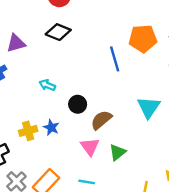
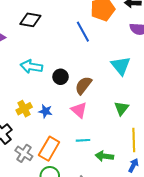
cyan arrow: (47, 85) -> (31, 67), size x1.5
blue star: (51, 127) -> (46, 111), moved
green triangle: (118, 152) -> (122, 108), moved

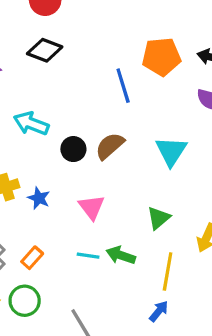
brown semicircle: (83, 85) -> (110, 146), moved
orange rectangle: (49, 149) -> (32, 258), size x0.6
green arrow: (104, 156) -> (121, 255), moved

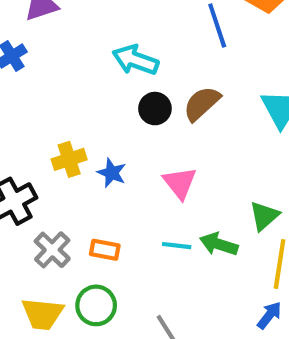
cyan arrow: (31, 124) -> (135, 60), moved
green triangle: (159, 218) -> (264, 216), moved
orange rectangle: (32, 258) -> (105, 250), turned 60

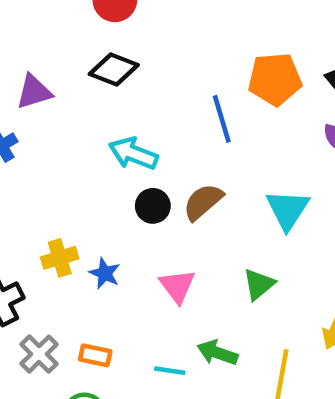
green triangle: (264, 216) -> (259, 284), moved
cyan line: (177, 246) -> (170, 371), moved

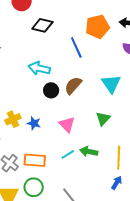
black diamond: (114, 69) -> (42, 25), moved
orange rectangle: (95, 355) -> (35, 160), size x1.5
cyan line: (170, 371) -> (68, 154), moved, turned -32

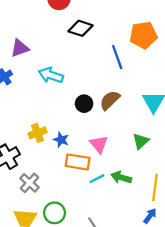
cyan arrow: (39, 68) -> (51, 75), moved
orange rectangle: (35, 160) -> (78, 162), moved

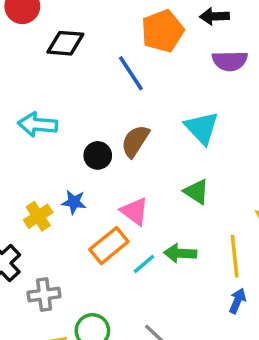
blue star: (61, 140) -> (74, 202), moved
green triangle: (141, 141) -> (196, 192), turned -30
orange rectangle: (78, 162) -> (109, 246), turned -35
gray cross: (30, 183) -> (44, 295), turned -36

